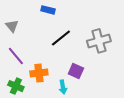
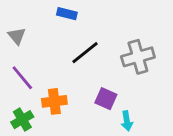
green cross: (16, 86) -> (22, 120), turned 35
cyan arrow: (63, 87) -> (127, 121), moved

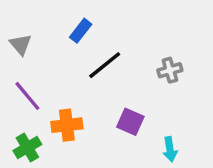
blue rectangle: (67, 14) -> (81, 31), moved, turned -66
gray cross: (138, 57) -> (170, 70), size x0.6
cyan arrow: (127, 121) -> (170, 149), moved

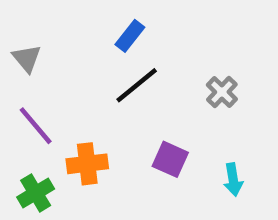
blue rectangle: (81, 31) -> (130, 36), moved
gray cross: (170, 70) -> (222, 92), turned -30
cyan arrow: (170, 149) -> (233, 180), moved

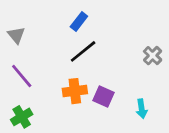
gray cross: (222, 92) -> (153, 56), moved
orange cross: (87, 164) -> (75, 91), moved

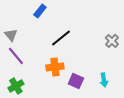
blue rectangle: (79, 21) -> (40, 11), moved
gray triangle: (16, 35) -> (11, 35), moved
purple square: (103, 96) -> (76, 81), moved

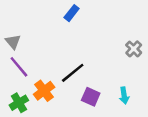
blue rectangle: (40, 11) -> (72, 13), moved
black line: (61, 38) -> (73, 73), moved
orange cross: (55, 67) -> (44, 91), moved, turned -30

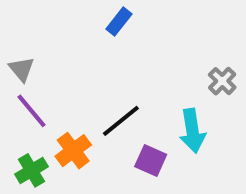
cyan arrow: (124, 96) -> (192, 131), moved, size x1.5

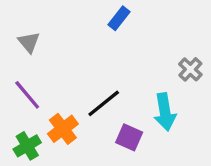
blue rectangle: (119, 21) -> (119, 18), moved
gray triangle: (22, 69) -> (29, 42), moved

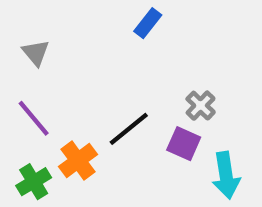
gray cross: (190, 69) -> (201, 106), moved
cyan arrow: (165, 112) -> (226, 175), moved
purple square: (129, 137) -> (184, 144), moved

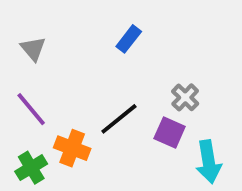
blue rectangle: (148, 23) -> (129, 39), moved
orange cross: (78, 161) -> (72, 148), turned -32

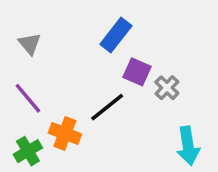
blue rectangle: (129, 39) -> (116, 35), size x1.4
purple square: (170, 133) -> (137, 72), moved

